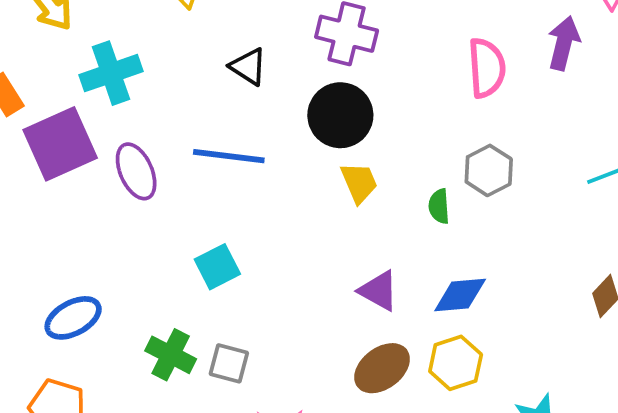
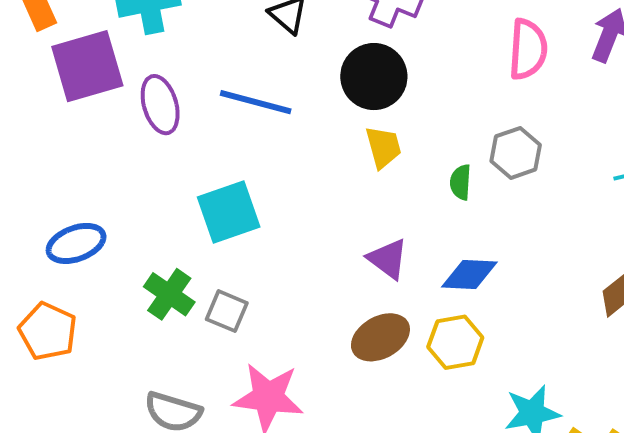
cyan square: (217, 267) -> (229, 212), size x1.4

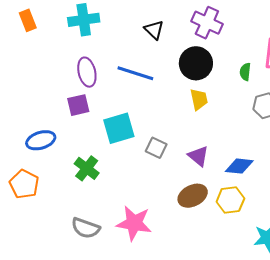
purple square: (87, 66) -> (78, 105), moved, size x0.6
green semicircle: (461, 182) -> (245, 72), moved
gray square: (227, 311) -> (156, 148), moved

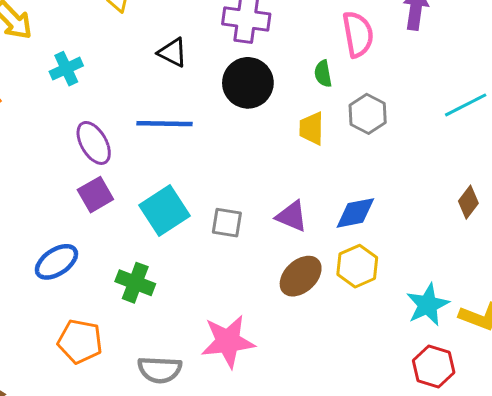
cyan cross: (84, 20) -> (66, 69), size x0.7
yellow trapezoid: (199, 99) -> (311, 128), moved, turned -150
orange pentagon: (24, 184) -> (80, 341), moved

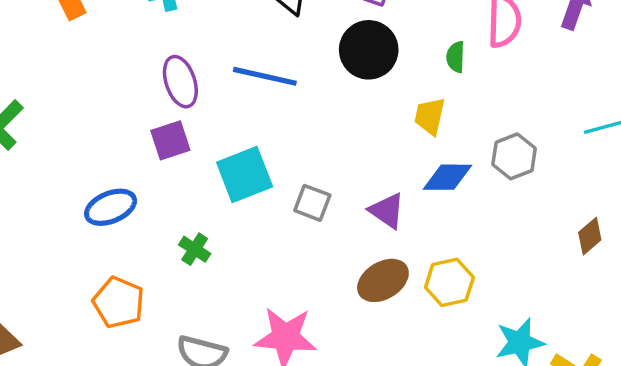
gray hexagon: (368, 114) -> (514, 156), moved
blue diamond: (355, 213) -> (448, 177), moved
green cross: (135, 283) -> (195, 249), size x0.7

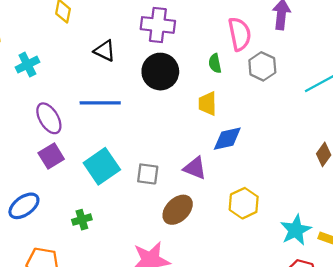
gray hexagon: (514, 156) -> (262, 66), moved
green cross: (195, 249) -> (82, 220), turned -36
brown ellipse: (383, 280) -> (178, 210), moved

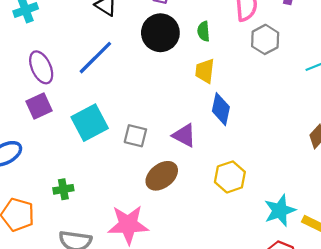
green semicircle: (215, 63) -> (203, 31), moved
blue line: (100, 103) -> (95, 58), turned -51
blue diamond: (227, 139) -> (221, 109), turned -72
green cross: (82, 220) -> (63, 189), moved

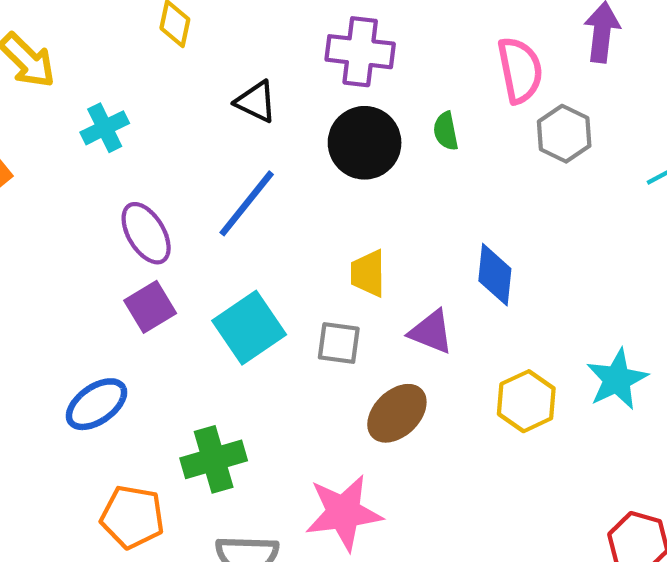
yellow trapezoid: (205, 71) -> (368, 273), moved
green cross: (63, 189) -> (214, 459), size x1.6
cyan star: (280, 210) -> (617, 379), moved

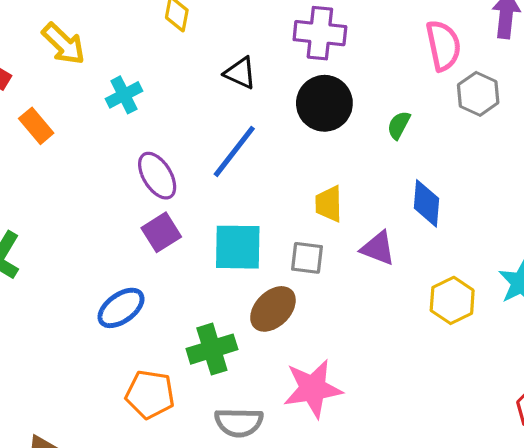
green semicircle: (446, 131) -> (399, 125), moved, turned 40
cyan square: (249, 328) -> (238, 247), turned 36
brown ellipse: (397, 413) -> (273, 309), moved

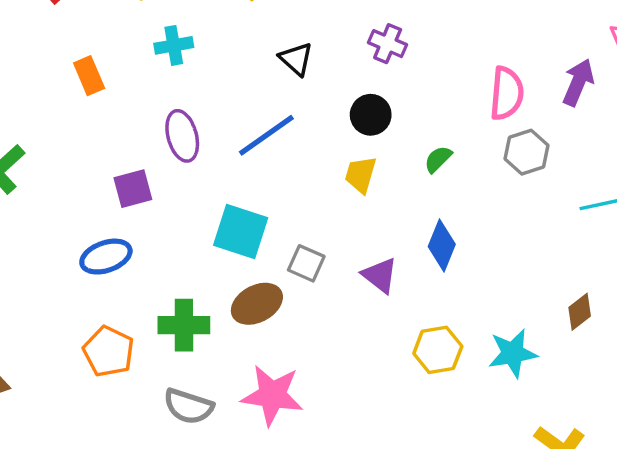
purple cross: (320, 33) -> (388, 44), size x0.7
black circle: (324, 103) -> (371, 115), size x0.7
orange rectangle: (36, 126) -> (89, 76), moved
yellow trapezoid: (329, 204) -> (361, 175), moved
purple square: (161, 232) -> (133, 189), moved

